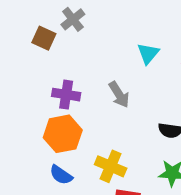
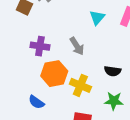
orange hexagon: (63, 134) -> (54, 74), moved
yellow cross: (111, 166) -> (80, 85), moved

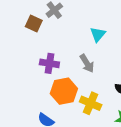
cyan triangle: (97, 18) -> (98, 34), moved

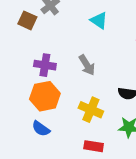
cyan triangle: (98, 34) -> (99, 20), moved, turned -35
orange hexagon: (64, 91) -> (45, 96), moved

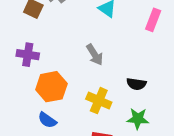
purple cross: (45, 65) -> (28, 55), moved

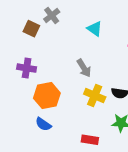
yellow cross: (99, 101) -> (95, 96), moved

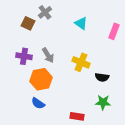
gray arrow: (84, 68) -> (48, 55), moved
yellow cross: (95, 96) -> (81, 62), moved

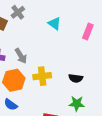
yellow cross: (81, 62) -> (42, 76), moved, turned -30

